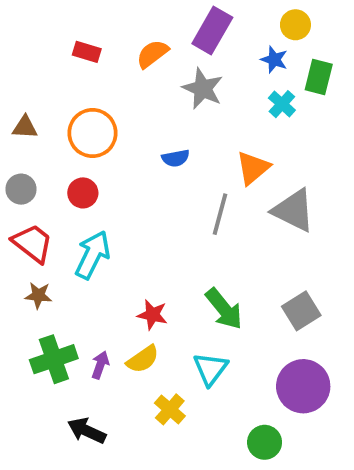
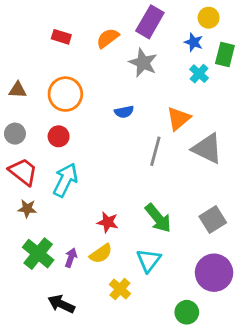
green cross: (54, 359) -> (38, 254), turned -32

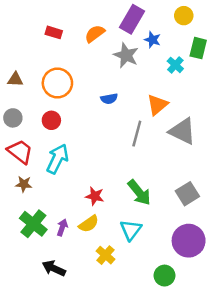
blue star: (194, 42) -> (152, 40), moved

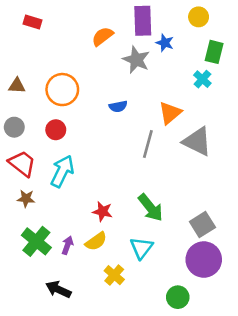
purple rectangle: (132, 19) -> (143, 21), turned -32
red rectangle: (54, 32) -> (32, 22), moved
cyan cross: (175, 65) -> (202, 79), moved
gray square: (187, 194) -> (202, 224), moved

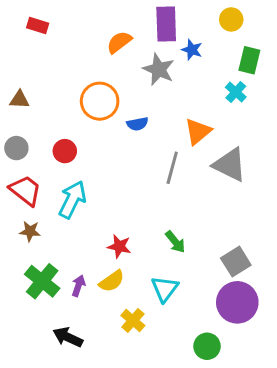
orange circle: (62, 90) -> (100, 101), moved
green arrow: (151, 208) -> (175, 242), size x0.7

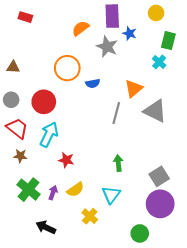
red circle: (65, 151) -> (44, 102), size x1.5
green arrow: (175, 242) -> (118, 163), turned -147
red star: (119, 246) -> (66, 160), moved

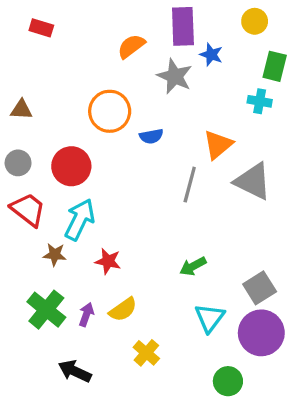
cyan cross: (159, 62) -> (260, 101), turned -32
brown star: (20, 156) -> (55, 255), moved
green arrow: (118, 163) -> (193, 266), turned -112
cyan triangle: (111, 195) -> (210, 318), moved

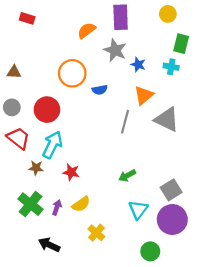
blue star: (211, 55) -> (138, 65), moved

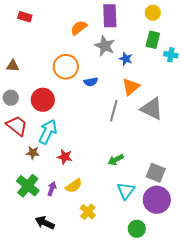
green rectangle: (181, 44) -> (153, 40), moved
cyan cross: (171, 67) -> (171, 55), moved
gray square: (171, 190) -> (156, 173), turned -36

